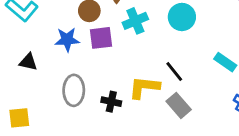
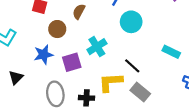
cyan cross: (135, 21) -> (97, 47), moved
purple square: (101, 38) -> (72, 62), moved
black triangle: (28, 62) -> (16, 77), turned -48

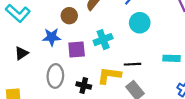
cyan rectangle: (171, 52) -> (172, 58), turned -35
black line: (132, 66) -> (132, 64), turned -56

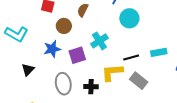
cyan rectangle: (172, 58) -> (159, 52), moved

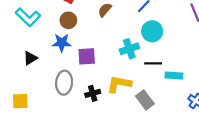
brown circle: (64, 26) -> (68, 20), moved
cyan cross: (99, 41) -> (129, 49), moved
black line: (131, 57) -> (153, 63), moved
black cross: (91, 87) -> (93, 93), turned -32

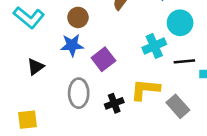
purple square: (87, 56) -> (103, 59), turned -30

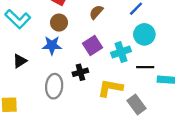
purple square: (103, 59) -> (92, 45), moved
black cross: (114, 103) -> (80, 72), moved

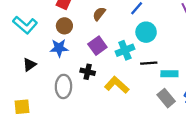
black cross: (80, 72) -> (88, 72), turned 32
yellow L-shape: (110, 88) -> (117, 85), turned 35
gray rectangle: (137, 104) -> (166, 98), moved

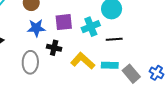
purple square: (97, 46) -> (64, 22), turned 30
blue star: (59, 48) -> (36, 28), moved
cyan rectangle: (169, 74) -> (110, 65), moved

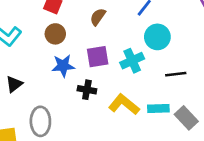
black line: (114, 39) -> (176, 74), moved
gray ellipse: (30, 62) -> (40, 121), moved

